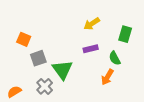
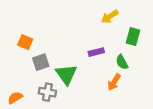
yellow arrow: (92, 24) -> (110, 17), moved
gray cross: (45, 86) -> (47, 92), turned -35

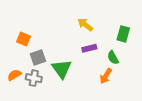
yellow arrow: (110, 17) -> (85, 25), moved, turned 70
gray cross: (47, 92) -> (34, 78), moved
orange semicircle: (15, 98) -> (14, 75), moved

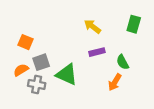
green rectangle: (123, 34) -> (134, 24), moved
green triangle: (62, 69) -> (67, 74), turned -30
orange semicircle: (14, 75) -> (21, 70), moved

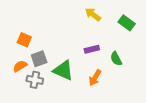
green rectangle: (134, 24) -> (127, 23), turned -70
yellow arrow: (92, 26) -> (93, 14), moved
orange arrow: (115, 82) -> (95, 78), moved

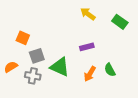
green semicircle: (116, 59) -> (110, 70), moved
orange semicircle: (20, 66) -> (11, 67), moved

